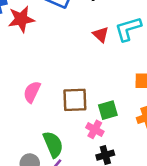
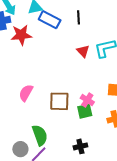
pink cross: (95, 129) -> (87, 100), moved

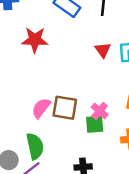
red star: (21, 35) -> (35, 40), moved
pink semicircle: (26, 93) -> (41, 108), moved

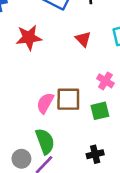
red triangle: (103, 50) -> (83, 39), moved
pink cross: (100, 111) -> (105, 81), moved

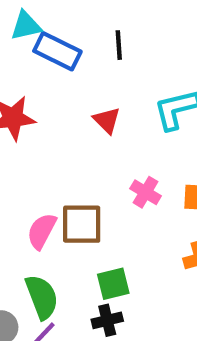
green square: (100, 111) -> (113, 284), moved
black cross: (95, 154) -> (107, 320), moved

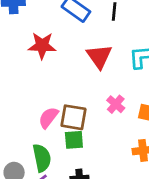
red triangle: (107, 120) -> (99, 56), size x1.5
green square: (113, 284) -> (74, 140), moved

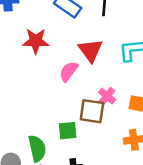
brown square: (74, 117) -> (92, 111), moved
pink semicircle: (48, 118) -> (69, 71), moved

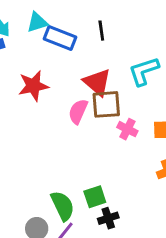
brown square: (92, 111) -> (106, 104), moved
green square: (68, 131) -> (95, 197), moved

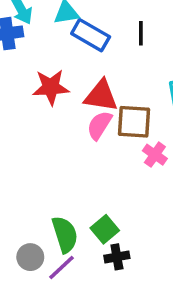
red triangle: (97, 82) -> (101, 96), moved, turned -40
green square: (95, 197) -> (105, 229), turned -30

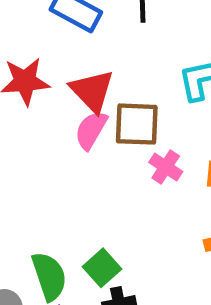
red triangle: (101, 96) -> (92, 91), turned 39

